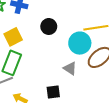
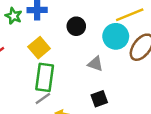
gray triangle: (70, 68) -> (95, 64), moved

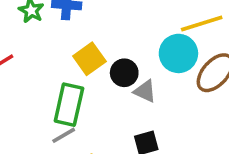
black circle: (76, 26) -> (124, 73), moved
yellow square: (39, 48) -> (89, 59), moved

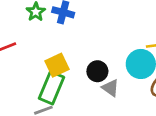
yellow square: (89, 59) -> (57, 65), moved

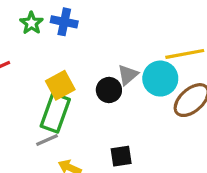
gray triangle: (111, 88) -> (128, 75), moved, turned 48

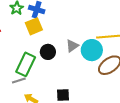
yellow square: (60, 85) -> (34, 26), moved
black circle: (109, 90) -> (48, 52), moved

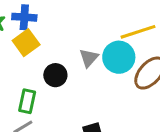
green rectangle: (26, 64) -> (27, 101), size x0.7

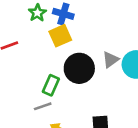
black circle: (55, 75) -> (79, 68), size x1.5

